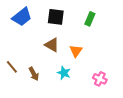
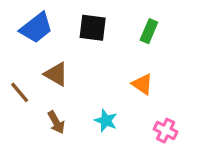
brown triangle: (52, 45) -> (56, 74), moved
orange triangle: (76, 51) -> (142, 84), moved, turned -32
brown line: (12, 67) -> (20, 92), moved

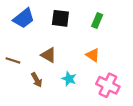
brown triangle: (56, 74) -> (49, 55), moved
brown line: (20, 92) -> (13, 60), turned -32
pink cross: (166, 131) -> (108, 85), size x1.5

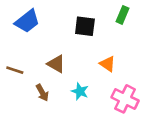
black square: (60, 18) -> (85, 26), moved
green rectangle: (97, 21) -> (123, 15), moved

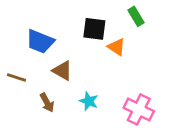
green rectangle: (123, 15) -> (136, 16), turned -54
blue trapezoid: (27, 21) -> (40, 41), moved, turned 60
orange triangle: (108, 64) -> (117, 47), moved

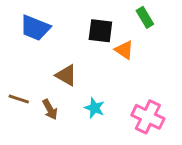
blue trapezoid: (40, 41) -> (35, 28), moved
brown line: (16, 78) -> (19, 99), moved

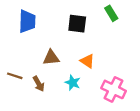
blue trapezoid: (35, 28) -> (27, 21), turned -110
orange triangle: (124, 50) -> (87, 61), moved
brown triangle: (66, 75) -> (51, 58), turned -36

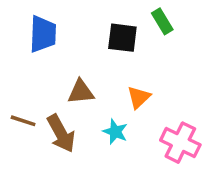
green rectangle: (111, 13) -> (162, 21), moved
orange triangle: (87, 61) -> (139, 97), turned 42
brown arrow: (39, 84) -> (61, 133), size x1.5

